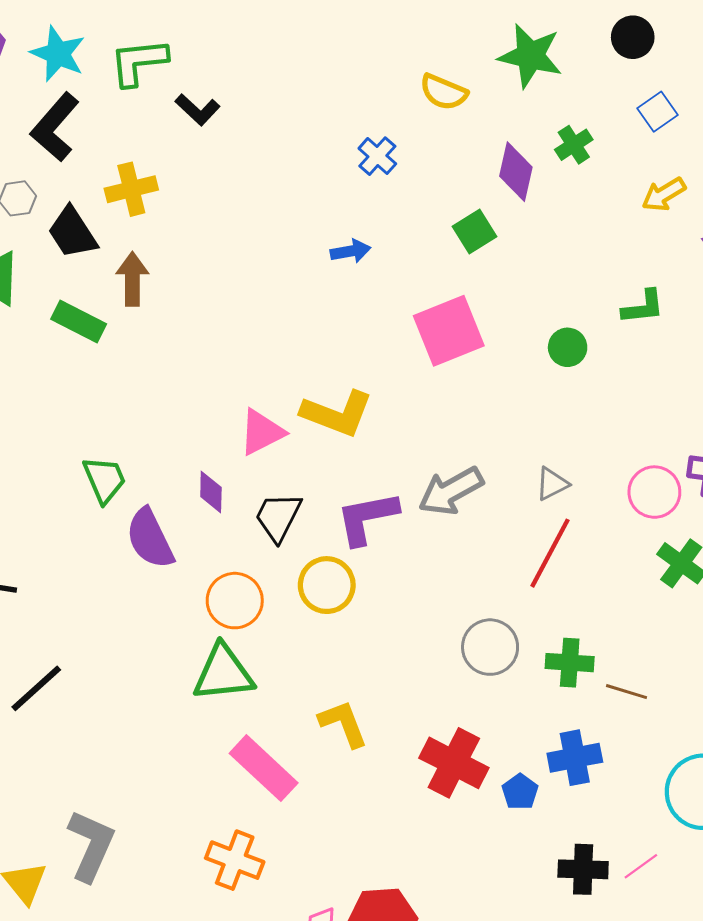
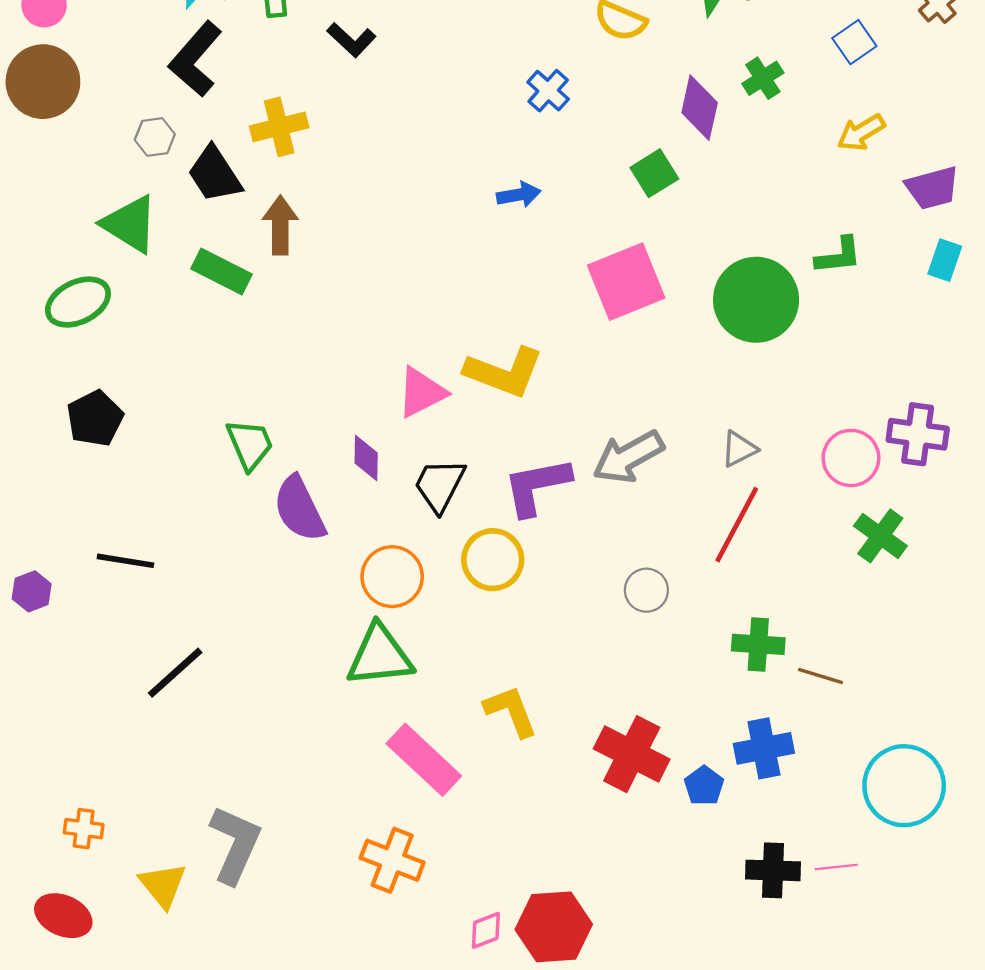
green circle: (568, 347) -> (756, 300), size x2.0
gray circle: (490, 647) -> (646, 590), moved, size x0.7
pink line: (641, 866) -> (836, 867), turned 30

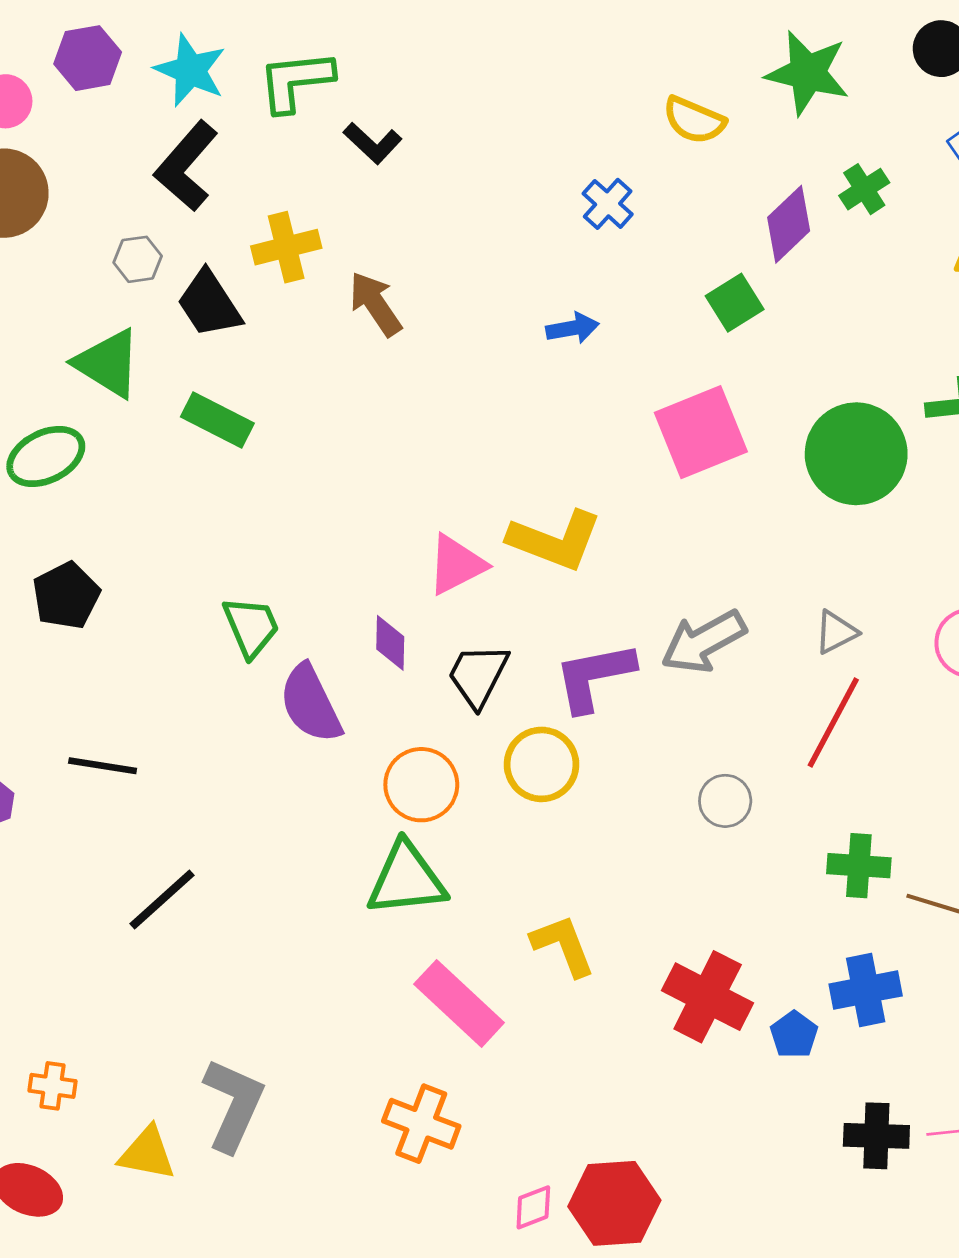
purple diamond: (700, 108) -> (789, 224), turned 34
brown arrow: (280, 225) -> (375, 304), moved, turned -34
yellow triangle: (163, 885) -> (147, 1153), turned -40

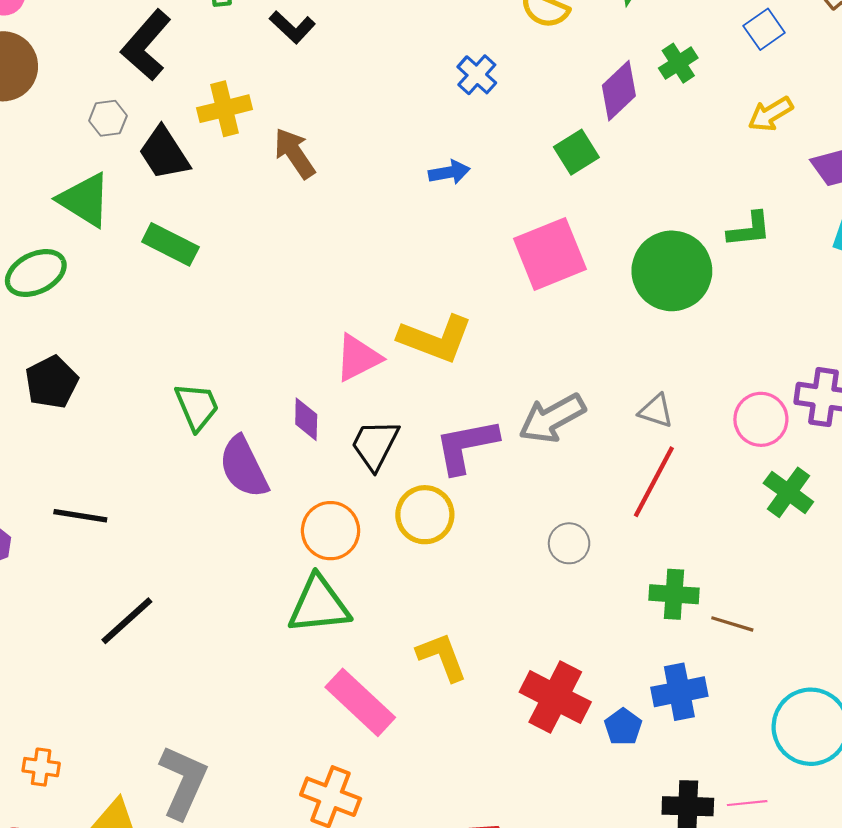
gray triangle: (836, 632) -> (656, 411), turned 45

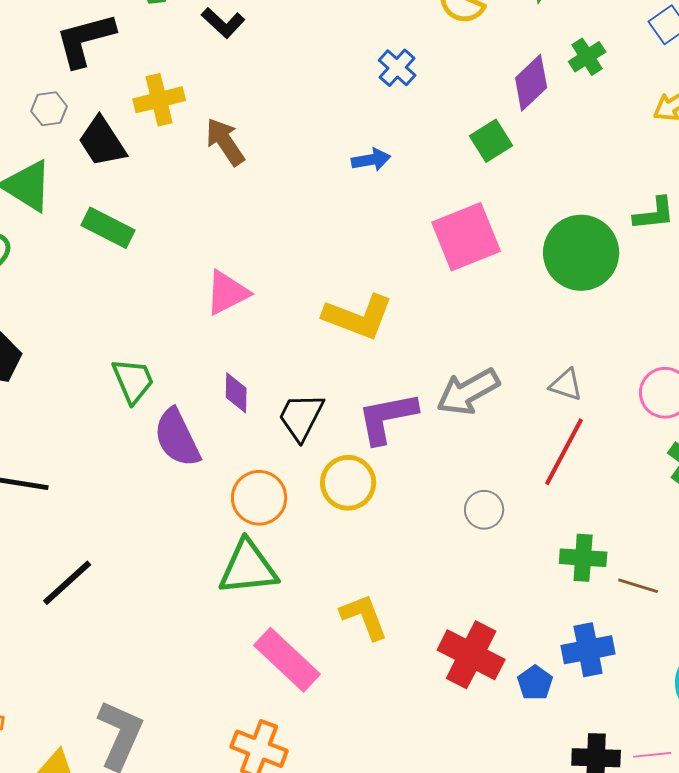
black L-shape: (146, 45) -> (85, 40), turned 34
pink triangle: (358, 358) -> (227, 293), moved

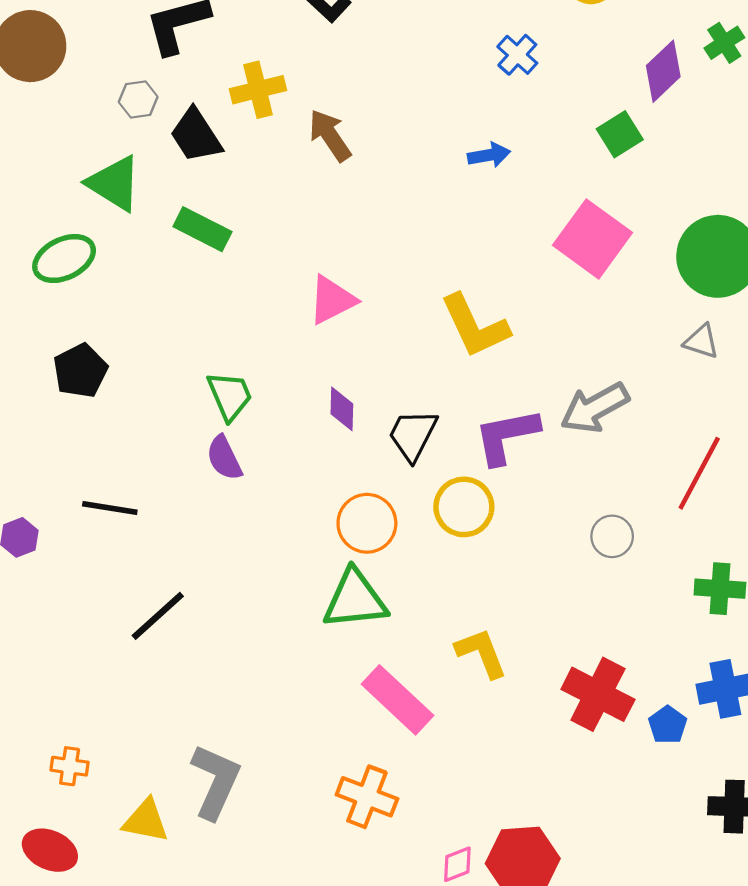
pink square: (466, 237) -> (592, 239), turned -32
yellow L-shape: (358, 317) -> (475, 326), turned 44
gray triangle: (566, 385) -> (701, 341), moved
purple semicircle: (177, 438) -> (224, 458), moved, size x0.7

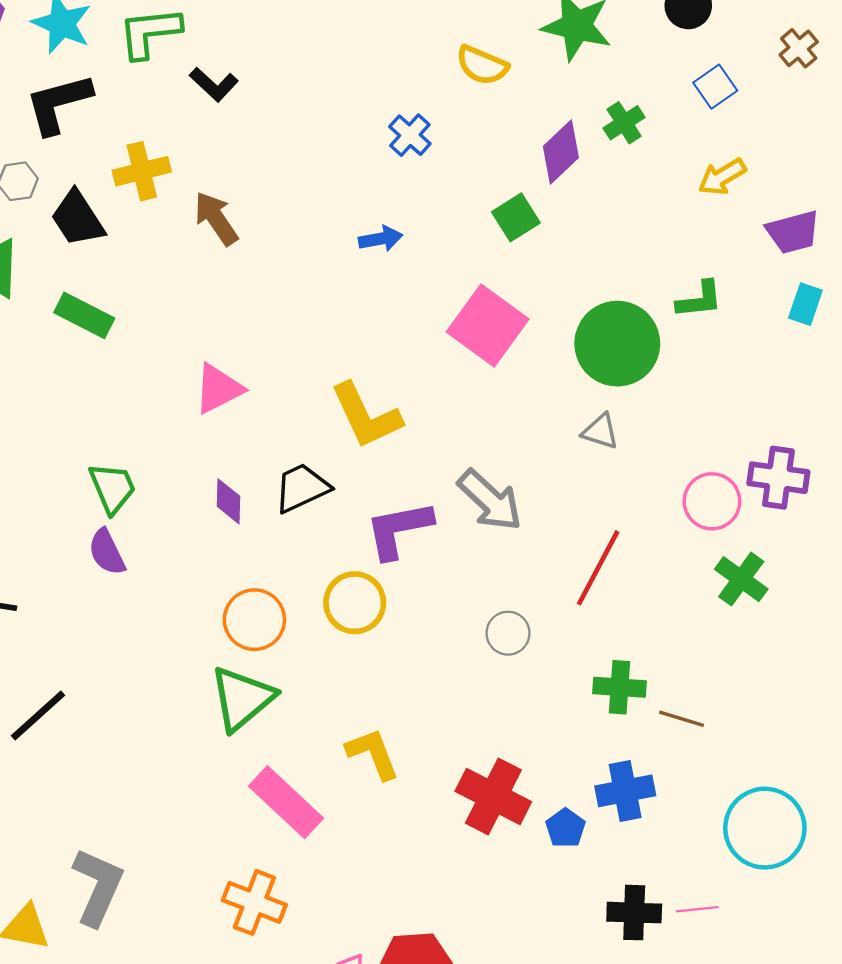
gray arrow: (595, 408) -> (490, 500), turned -108
black trapezoid: (413, 435) -> (302, 488), moved, turned 38
green triangle: (355, 600) -> (242, 699), turned -34

